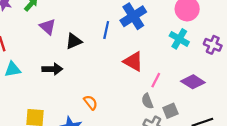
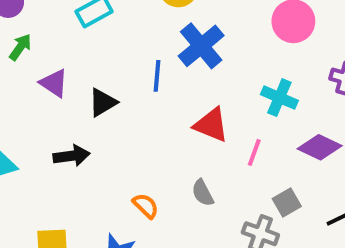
cyan cross: (179, 39) -> (279, 98), moved
gray semicircle: (147, 101) -> (203, 193), moved

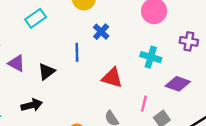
blue cross: (201, 46) -> (101, 32), size x0.6
pink line: (254, 152) -> (144, 104), moved

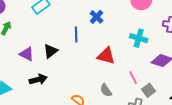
purple triangle: (17, 63) -> (27, 54), moved
pink line: (144, 104) -> (133, 78), turned -40

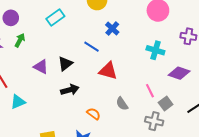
blue line: (76, 35) -> (91, 47), turned -56
red triangle: (106, 56) -> (108, 71), moved
black arrow: (38, 79) -> (70, 90), moved

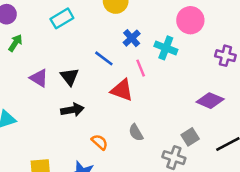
cyan cross: (155, 50) -> (166, 48), moved
black triangle: (65, 64) -> (70, 77), turned -35
pink line: (150, 91) -> (141, 68), moved

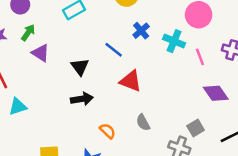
pink line: (141, 68) -> (200, 57), moved
purple triangle: (39, 78) -> (41, 53), moved
purple diamond: (210, 101) -> (216, 93), turned 30

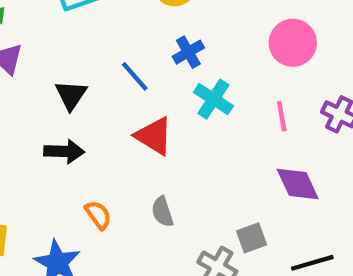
cyan cross: (174, 41) -> (213, 99), moved

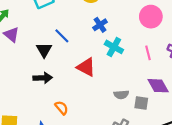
blue line: (135, 76) -> (62, 36), moved
gray semicircle: (162, 212) -> (121, 95), moved, turned -72
gray square: (252, 238) -> (141, 103), moved, turned 32

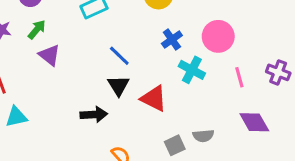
pink circle: (151, 17) -> (218, 36), moved
black triangle: (44, 50) -> (118, 86), moved
gray square: (141, 103) -> (175, 145), moved, turned -32

